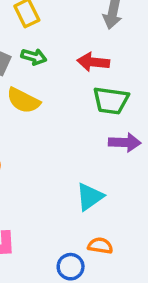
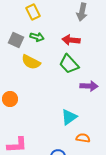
green trapezoid: (111, 100) -> (69, 64), moved, turned 40
orange semicircle: (100, 246) -> (83, 138), moved

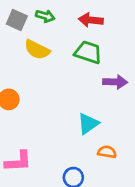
green trapezoid: (69, 64) -> (88, 52), turned 150

